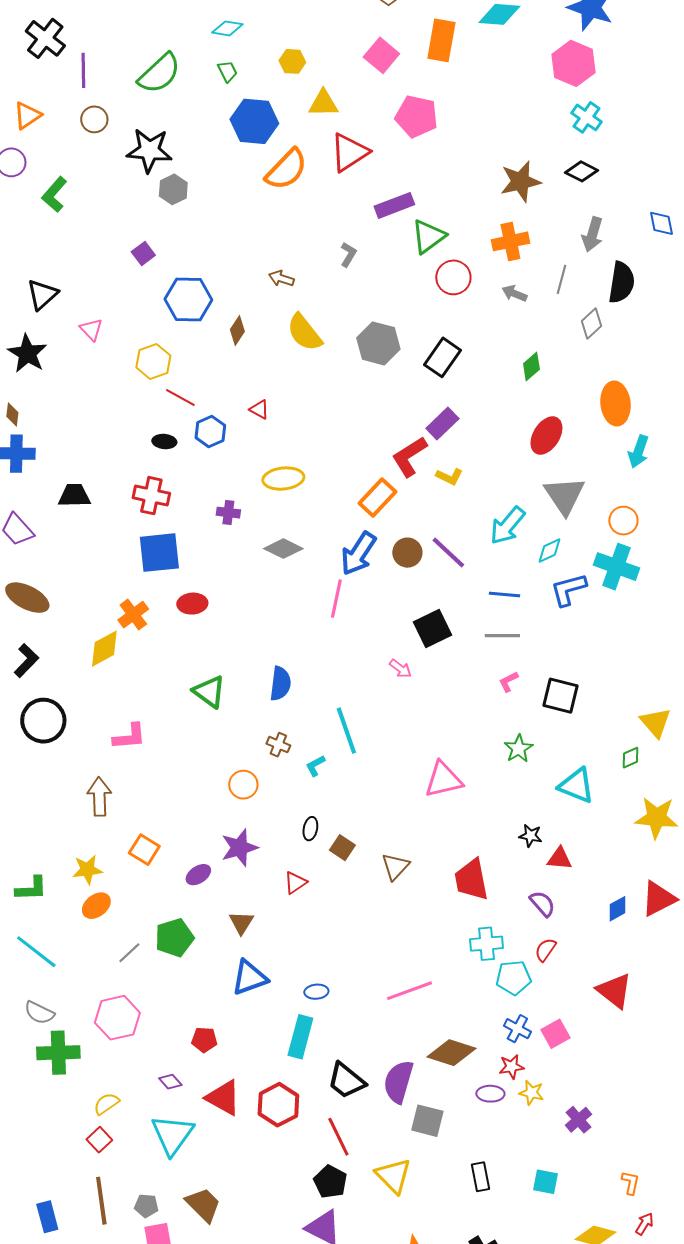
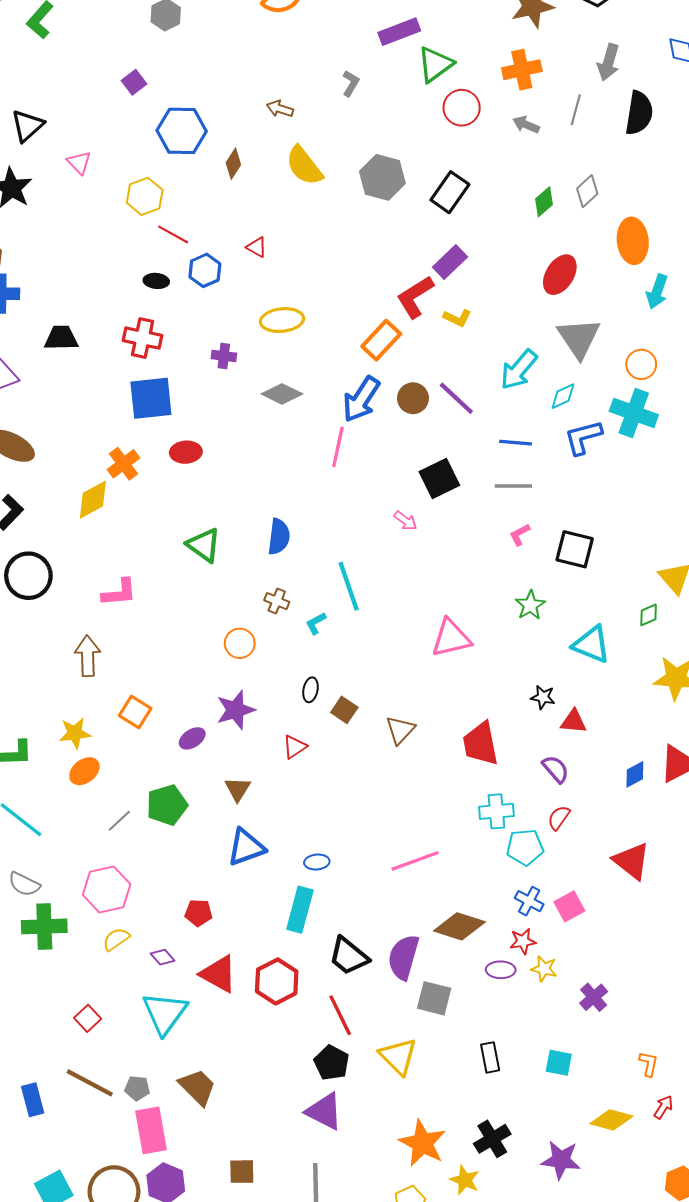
gray diamond: (591, 323) -> (587, 191), moved
yellow semicircle: (106, 1104) -> (116, 939), moved
brown line: (101, 1201) -> (90, 1083), turned -54

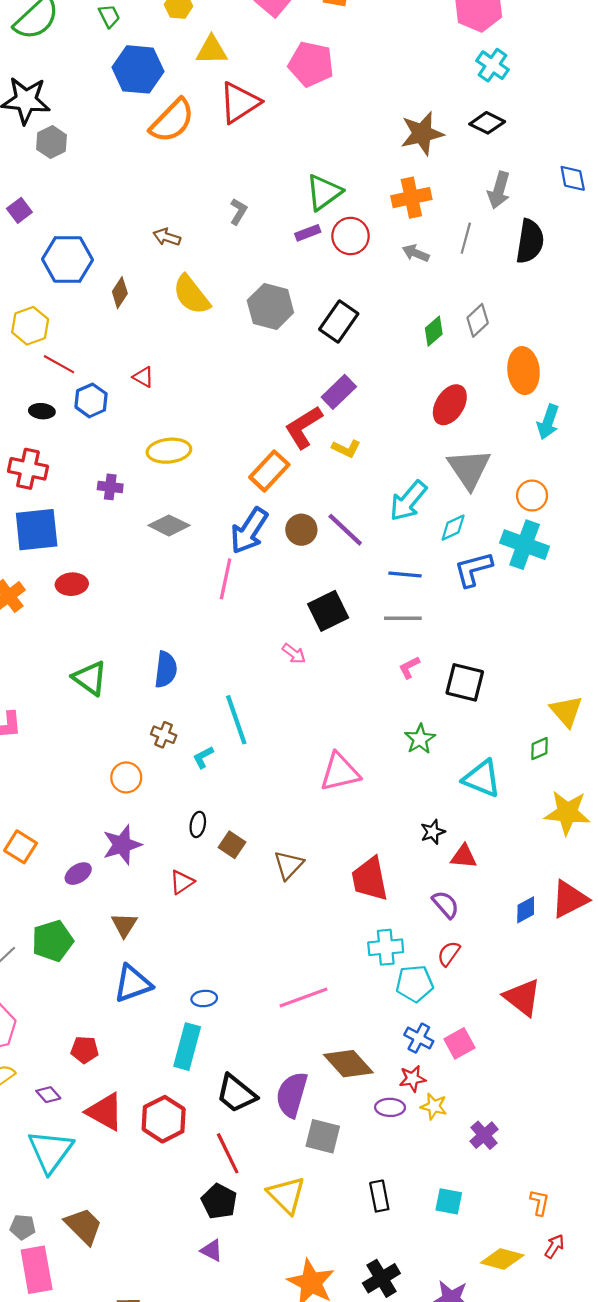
purple rectangle: (399, 32) -> (308, 233), moved, size x0.6
black star: (543, 697) -> (433, 832), turned -30
brown diamond: (459, 926) -> (348, 1064), turned 30
purple triangle: (324, 1111) -> (212, 1251), size x0.6

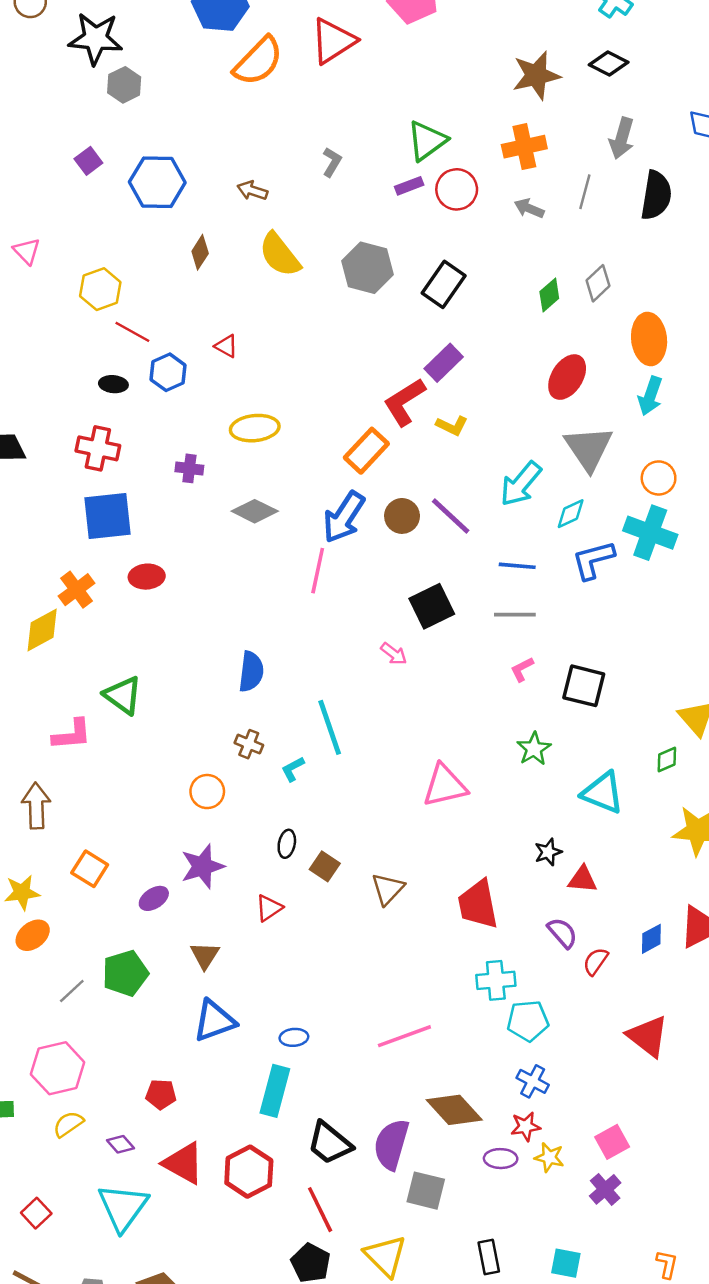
blue hexagon: (68, 260) -> (157, 182), moved
cyan arrow: (548, 422) -> (650, 396), moved
green triangle: (90, 678) -> (123, 695), moved
red semicircle: (449, 954) -> (596, 961), moved
pink square: (459, 1043) -> (612, 1142), moved

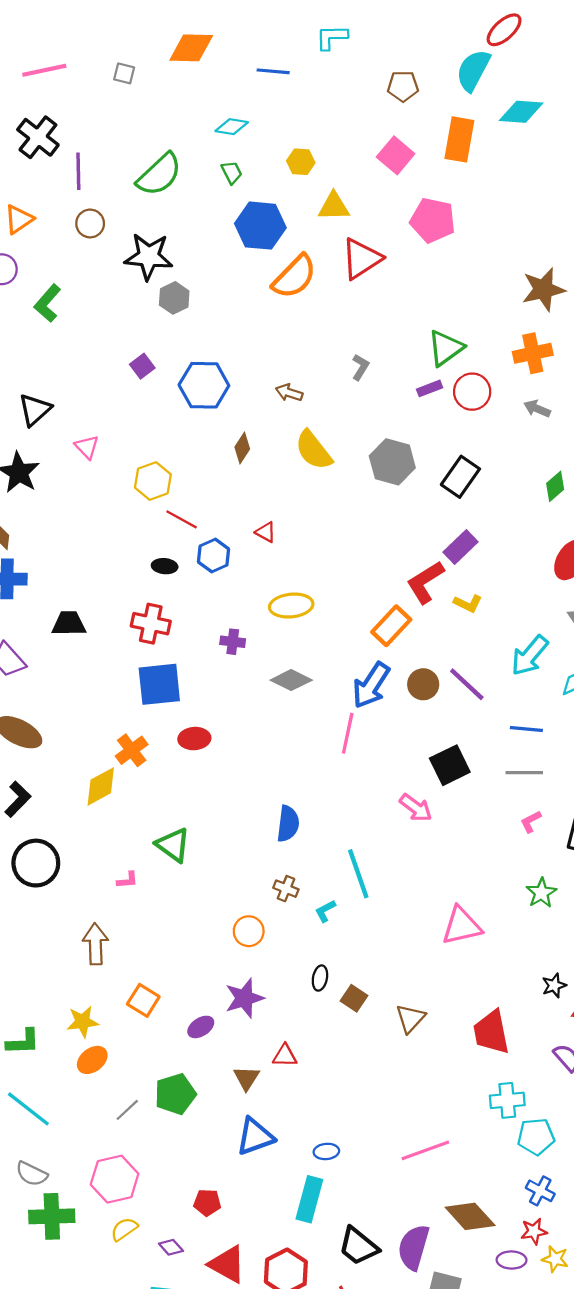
pink arrow: (394, 654) -> (416, 808), size x1.4
pink L-shape: (72, 735) -> (127, 880), size x0.6
red triangle: (269, 908) -> (285, 1056), moved, turned 35

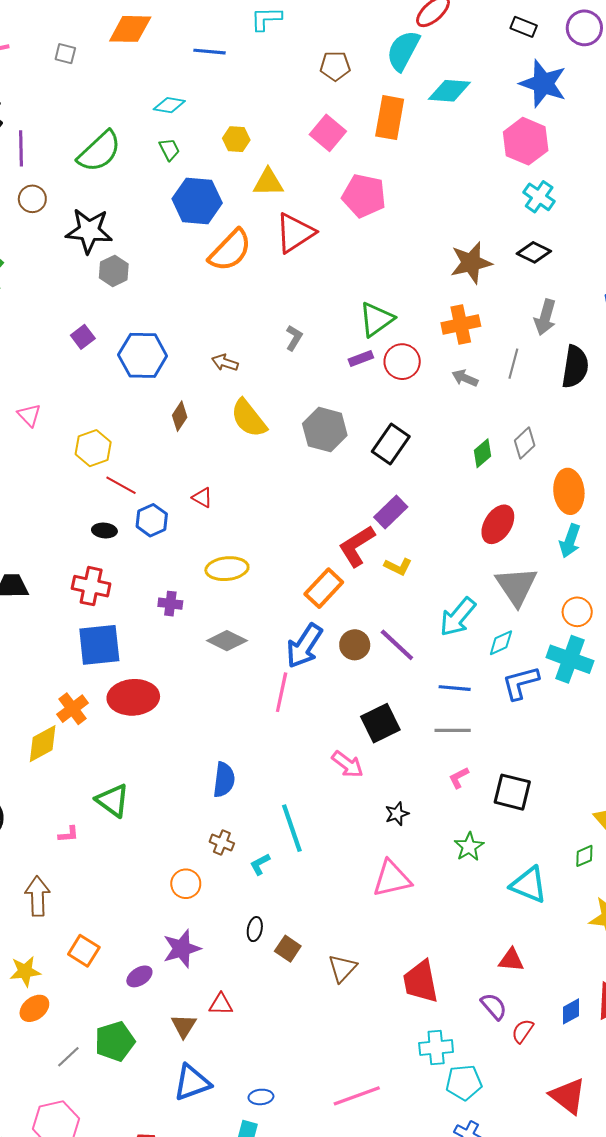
red ellipse: (194, 739) -> (133, 697), size x1.6
black star: (554, 985) -> (397, 814), moved

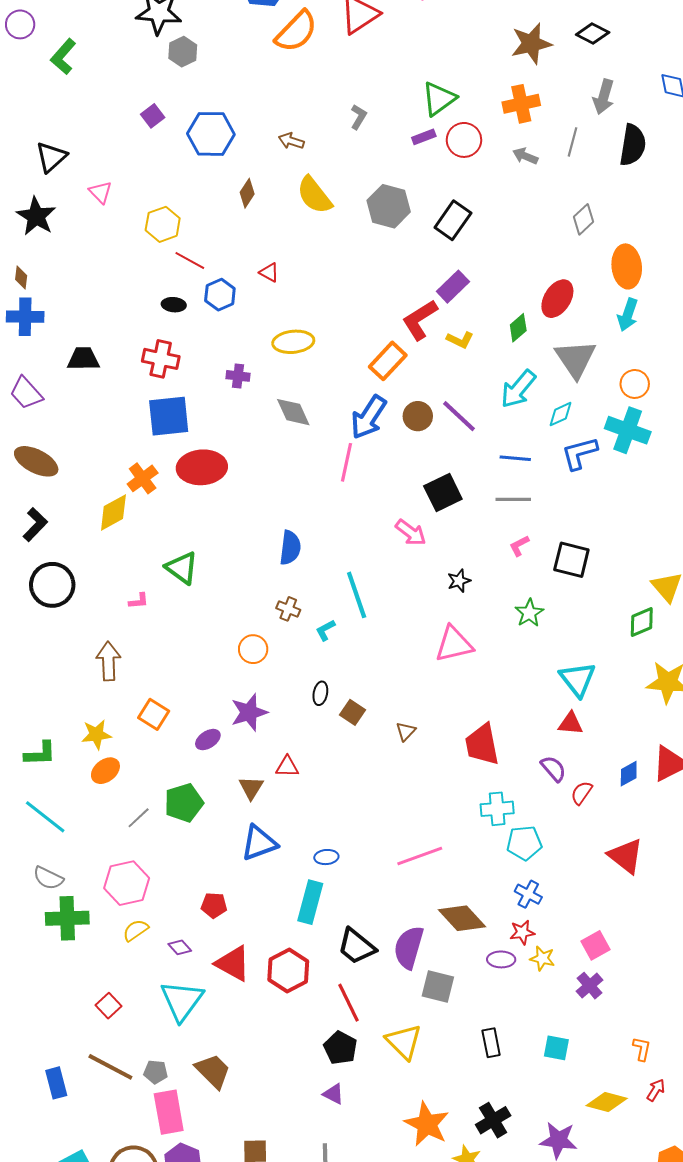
green diamond: (482, 453) -> (518, 328), moved
gray diamond: (227, 641) -> (293, 412), turned 39
green diamond: (584, 856) -> (642, 622), size x1.4
cyan triangle: (529, 885) -> (577, 679), moved, turned 30
brown triangle: (342, 968) -> (406, 731), size x0.7

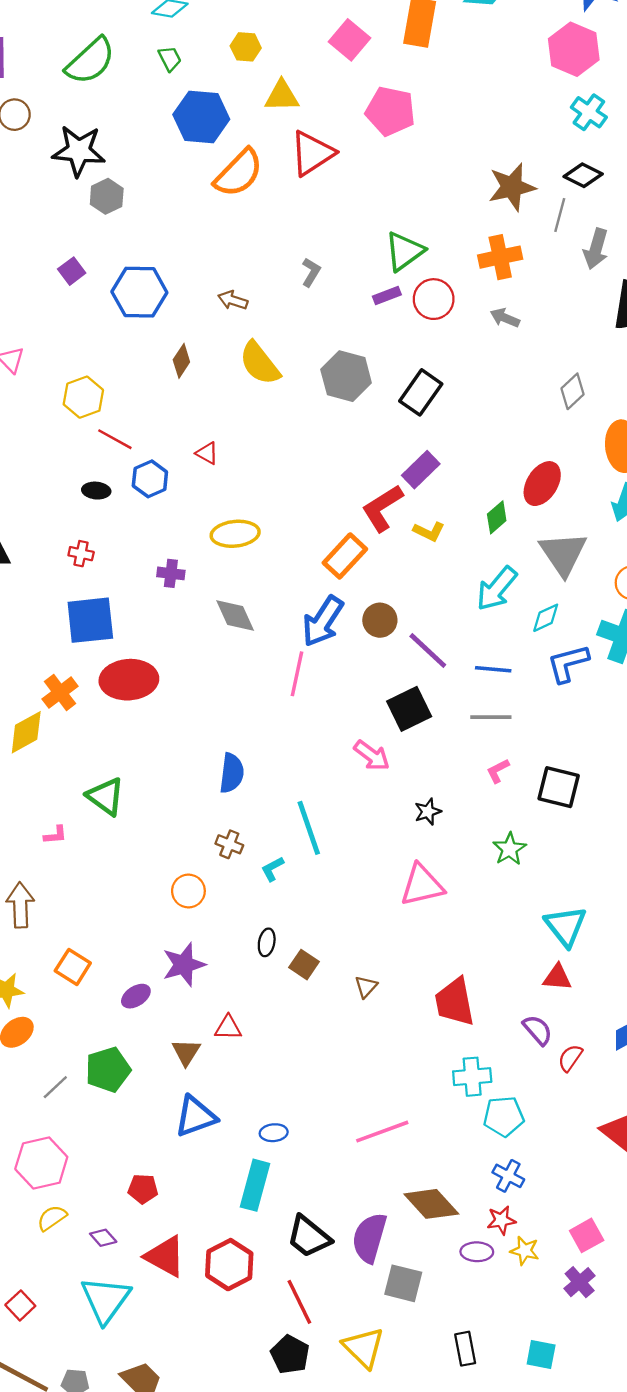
gray line: (572, 142) -> (560, 215), moved
red cross: (161, 359) -> (81, 554), size x0.6
purple line: (459, 416) -> (428, 651), moved

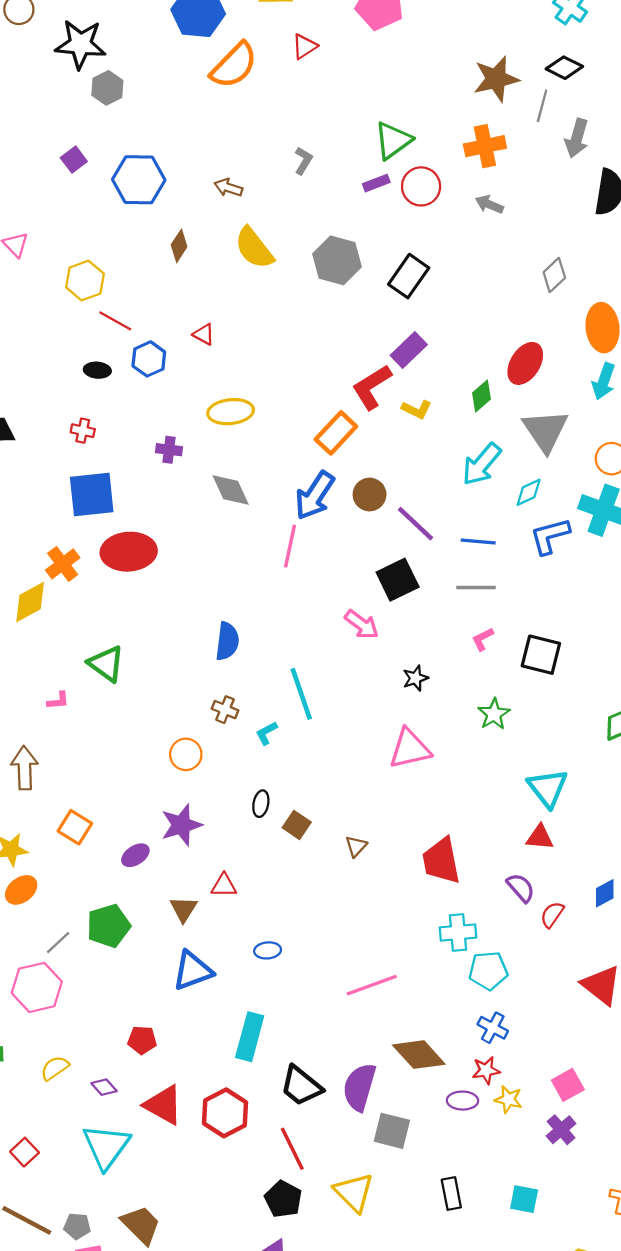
red triangle: (312, 153) -> (305, 46), size x0.6
blue ellipse: (274, 1133) -> (268, 950), moved
pink hexagon: (41, 1163) -> (37, 987), moved

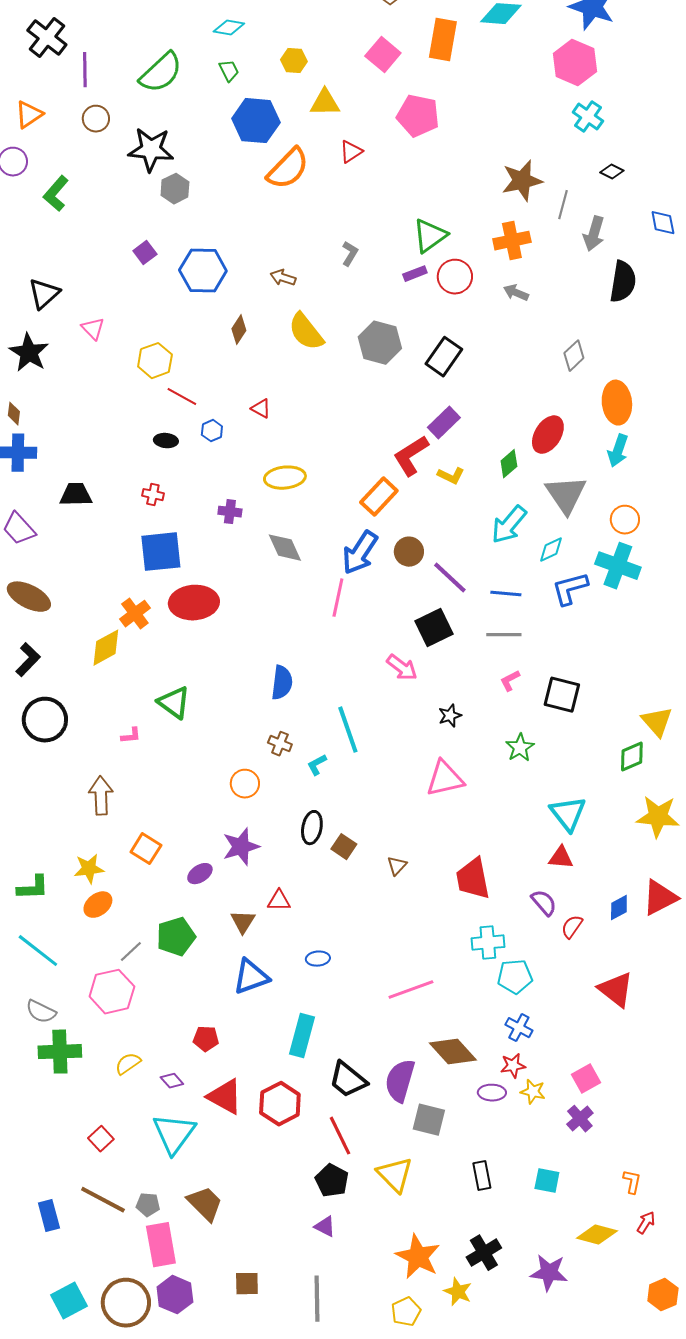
black diamond: (564, 68) -> (612, 172), moved, size x0.7
blue hexagon: (149, 359) -> (212, 431), size x0.7
black ellipse: (261, 804) -> (312, 828), size x1.4

